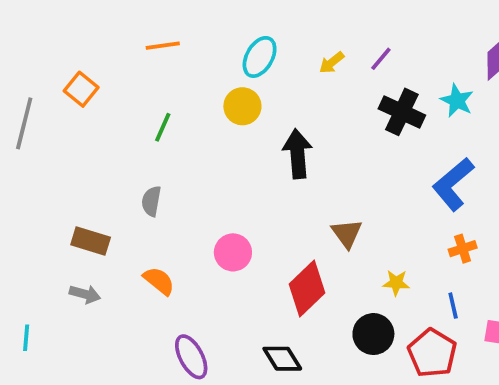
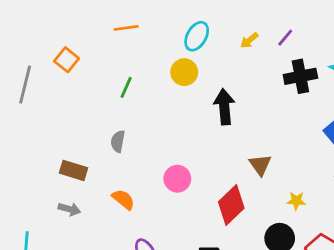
black cross: (402, 112) -> (300, 76), turned -36

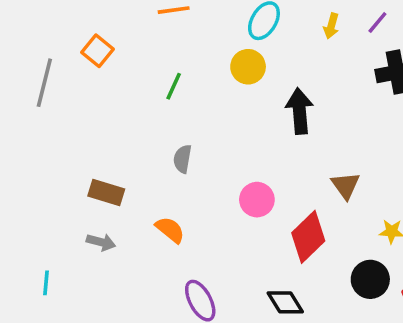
yellow arrow: (249, 40) -> (331, 26), turned -36
gray semicircle: (118, 141) -> (182, 159), moved
pink circle: (177, 179) -> (257, 200), moved

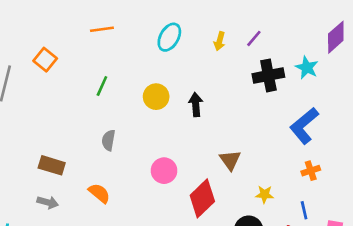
yellow circle: (248, 67) -> (156, 97), moved
black arrow: (299, 111) -> (196, 105), size x0.7

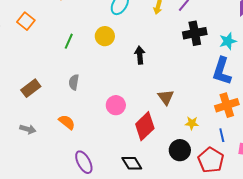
cyan star: (307, 68) -> (228, 41), moved, turned 30
yellow circle: (156, 97) -> (105, 36), moved
blue L-shape: (304, 126) -> (222, 71), turned -32
brown rectangle: (52, 165) -> (31, 88), moved, turned -54
orange cross: (311, 171) -> (227, 105), size x1.6

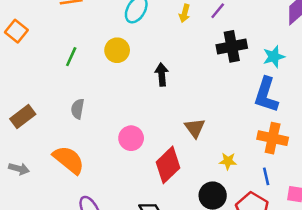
orange cross: (227, 105) -> (273, 138), turned 30
orange semicircle: (67, 122) -> (69, 160), size x1.5

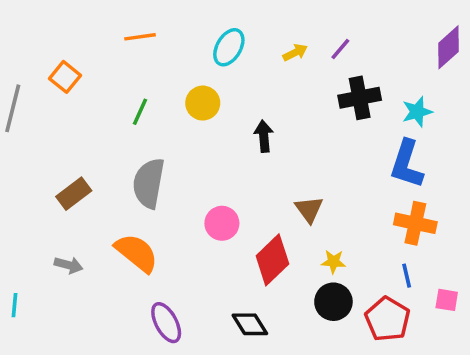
yellow arrow: (185, 13) -> (295, 52), turned -132
gray semicircle: (78, 109) -> (149, 183), size x1.8
yellow star: (228, 161) -> (333, 262), moved

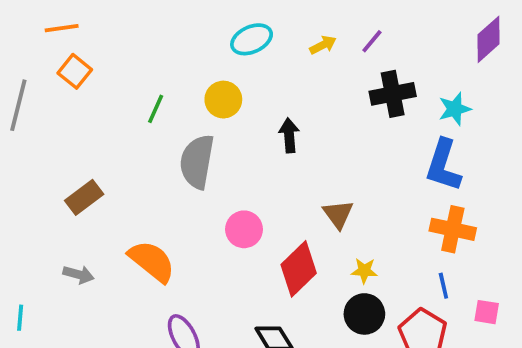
orange line: (140, 37) -> (62, 28), moved
cyan ellipse: (229, 47) -> (252, 39), turned 36
gray semicircle: (149, 183) -> (197, 162), moved

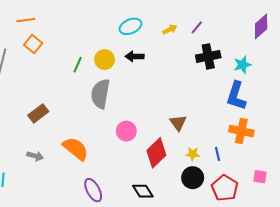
yellow circle: (223, 100) -> (105, 60), moved
black arrow: (289, 135) -> (135, 56), moved, turned -84
blue line: (443, 286) -> (218, 154), moved

